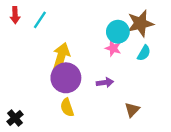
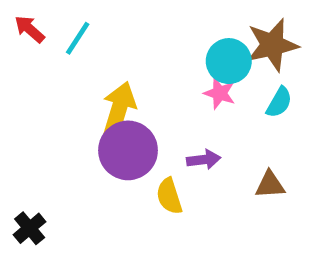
red arrow: (15, 15) -> (30, 29), turned 133
yellow semicircle: (67, 107) -> (169, 196), moved
brown triangle: (132, 110) -> (270, 185), moved, turned 42

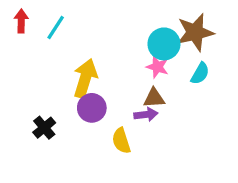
red arrow: (30, 29) -> (21, 21), turned 50
purple circle: (128, 150) -> (92, 108), size x0.7
brown triangle: (270, 185) -> (154, 98), moved
black cross: (30, 228) -> (44, 128), moved

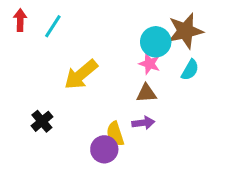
yellow arrow: (85, 78) -> (81, 75), turned -147
purple circle: (92, 108) -> (104, 149), moved
purple arrow: (146, 114) -> (143, 123), moved

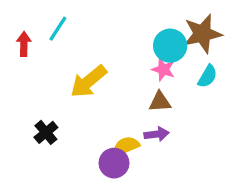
red arrow: (20, 20) -> (24, 44), moved
yellow semicircle: (115, 134) -> (126, 146), turned 85

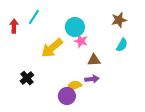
brown star: (202, 34) -> (119, 20), size x0.7
cyan circle: (170, 46) -> (75, 27), moved
pink star: (163, 69) -> (81, 41), moved

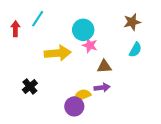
yellow arrow: (52, 48) -> (58, 53), turned -145

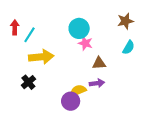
cyan line: (38, 19) -> (30, 35), moved
yellow arrow: (58, 53) -> (41, 57), moved

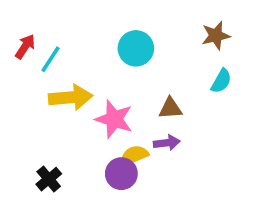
red arrow: (15, 27) -> (25, 47), turned 32
pink star: (85, 43) -> (114, 119), moved, size x1.5
black cross: (28, 82) -> (49, 179), moved

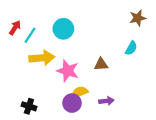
brown star: (216, 36) -> (138, 18), moved
cyan circle: (136, 48) -> (63, 29), moved
purple arrow: (167, 143) -> (106, 101), moved
black cross: (49, 179) -> (29, 106), turned -32

